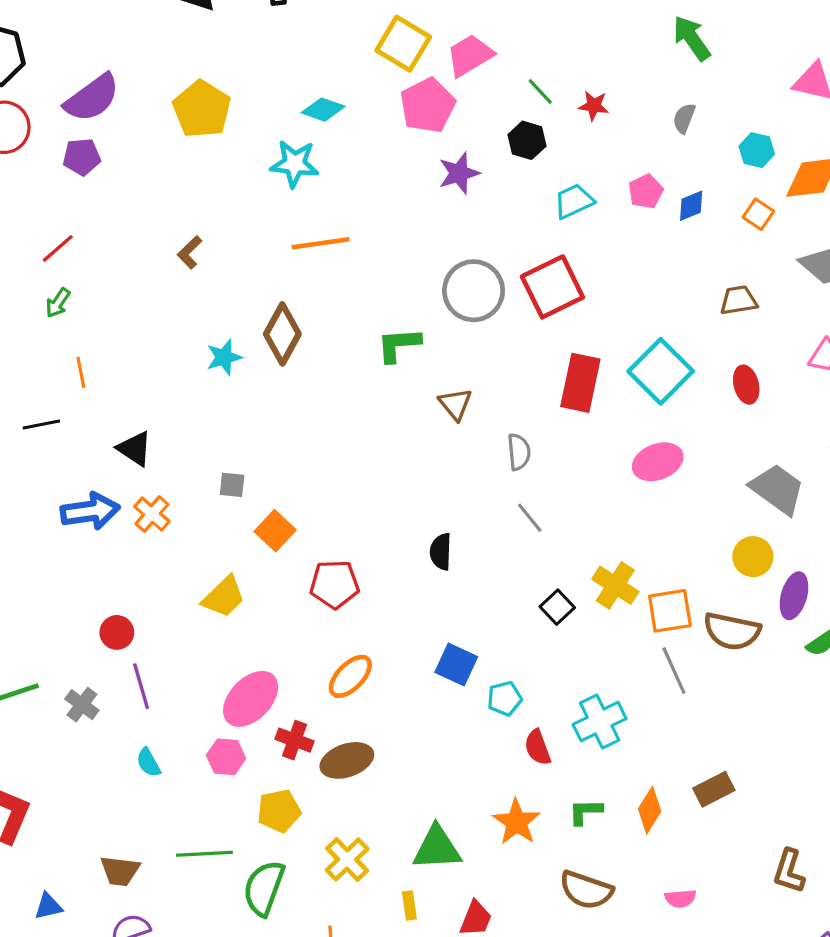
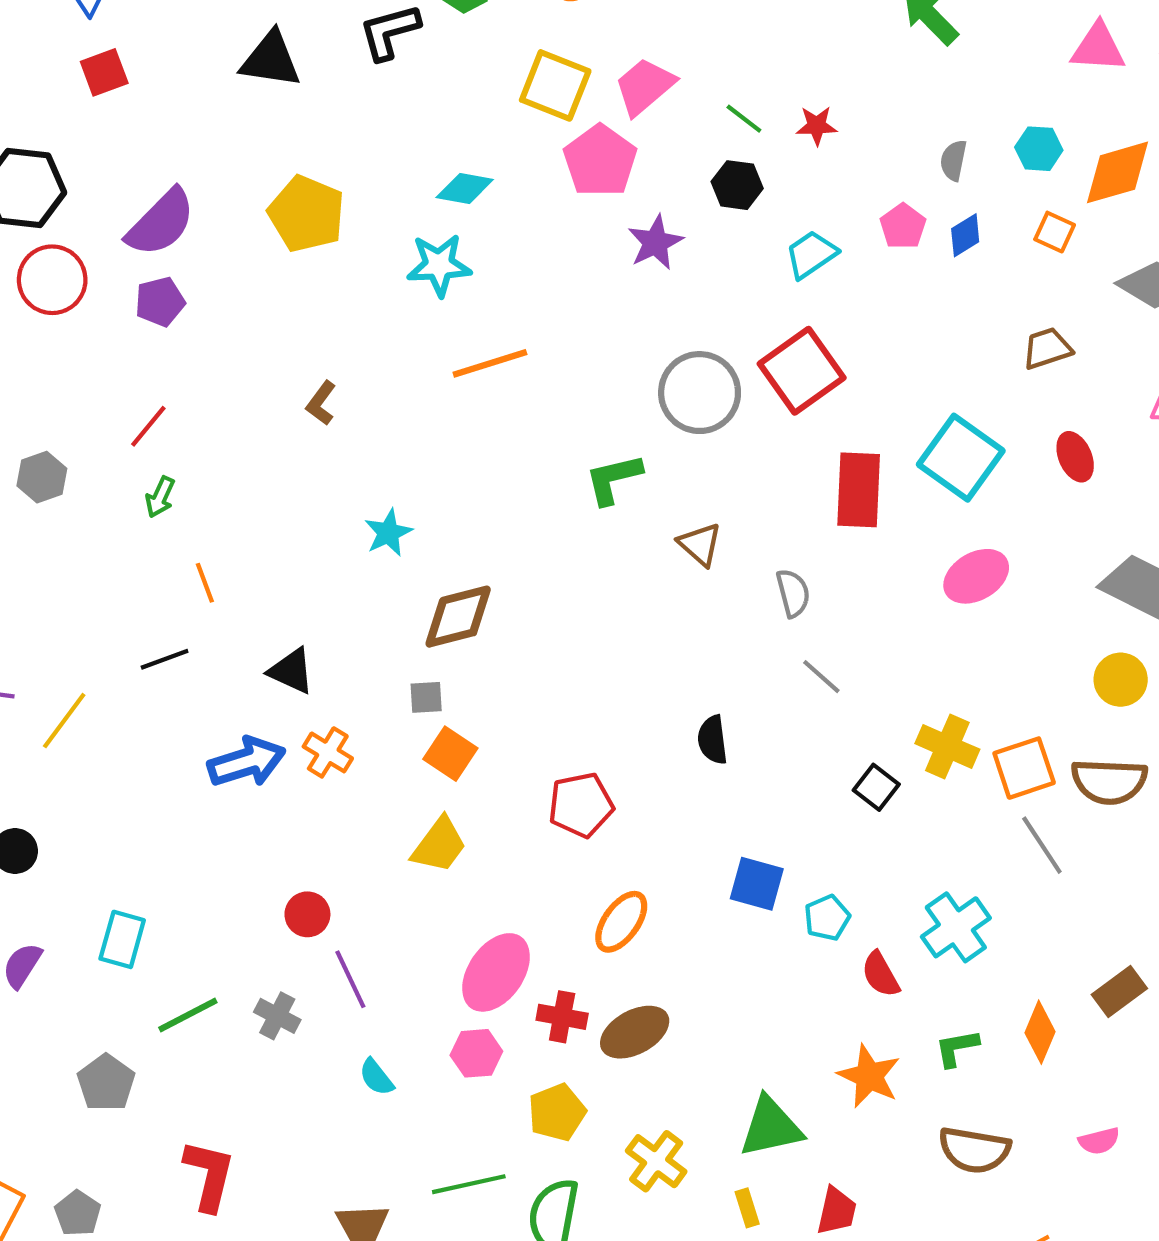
gray semicircle: (684, 118) -> (953, 160), moved
brown diamond: (282, 334) -> (458, 617), moved, turned 56
orange square: (275, 531) -> (450, 754), moved

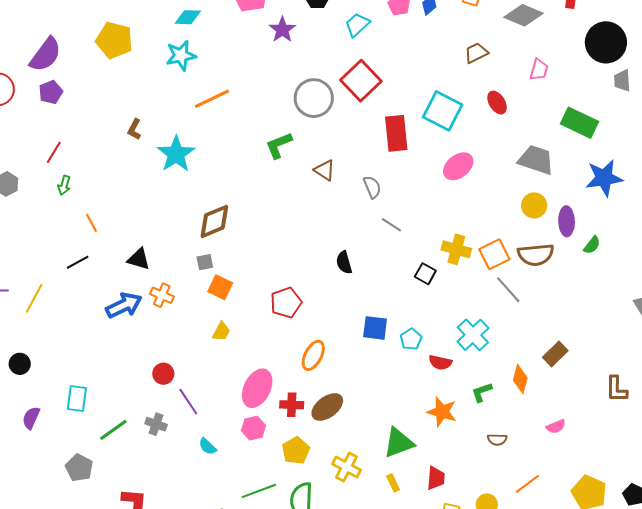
cyan star: (388, 533) -> (176, 154), moved, size x1.6
yellow trapezoid: (439, 845) -> (221, 332), size x0.7
red semicircle: (881, 974) -> (440, 362), turned -40
brown semicircle: (974, 1150) -> (497, 440), size x0.6

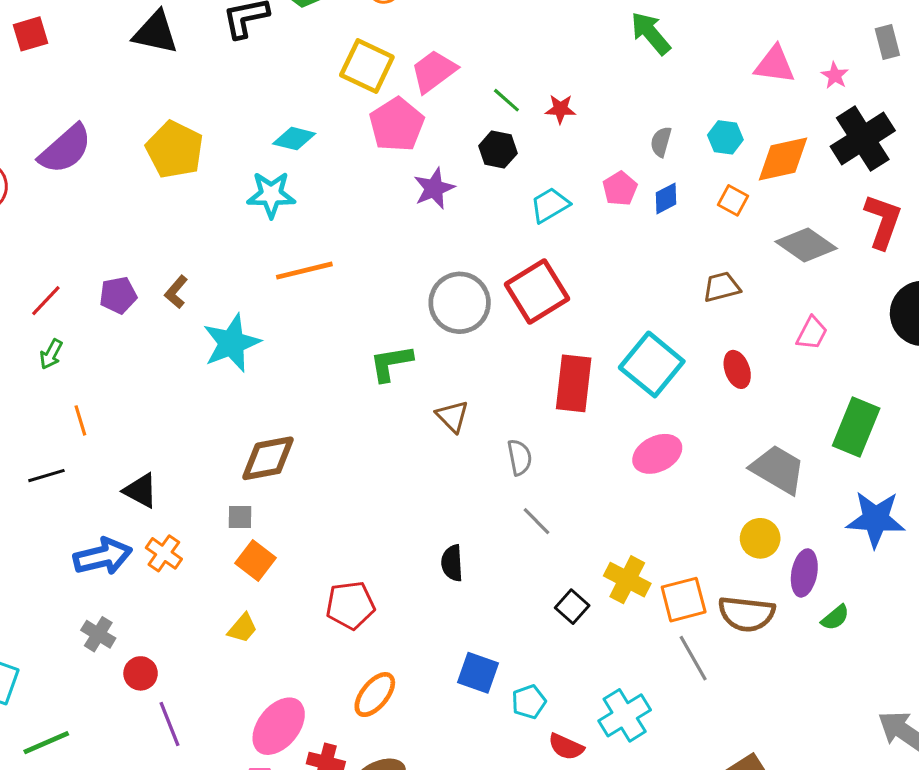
purple pentagon: (51, 92) -> (118, 295), moved
green rectangle: (579, 123) -> (856, 427), turned 75
gray cross: (156, 424) -> (98, 634), moved

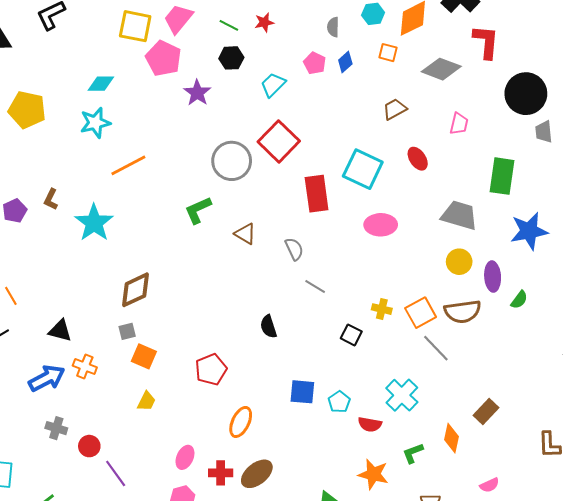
pink ellipse: (657, 454) -> (381, 225), turned 40
yellow cross: (627, 580) -> (382, 309), size x0.7
pink ellipse: (279, 726) -> (185, 457), size x0.6

